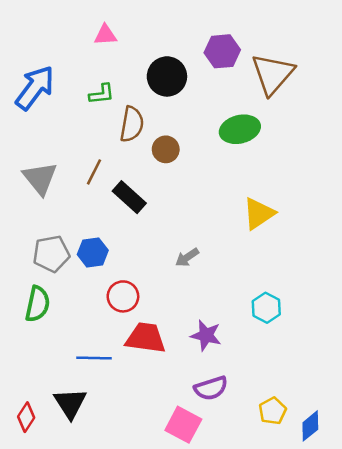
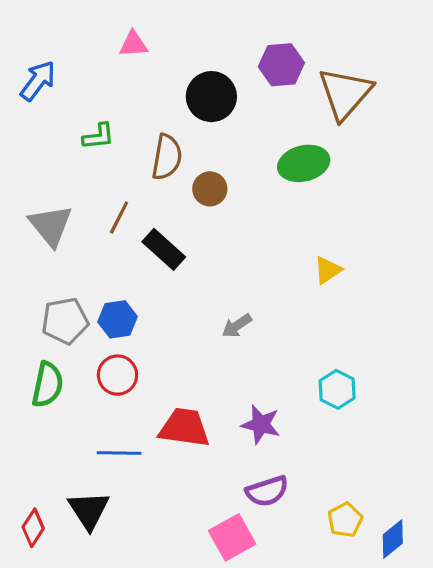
blue arrow: (35, 88) -> (38, 81), moved, size x0.7
green L-shape: (102, 94) -> (98, 136), moved
yellow triangle: (259, 213) -> (328, 270), size x0.7
red circle: (123, 296) -> (118, 375), moved
pink square: (183, 425) -> (232, 537), turned 33

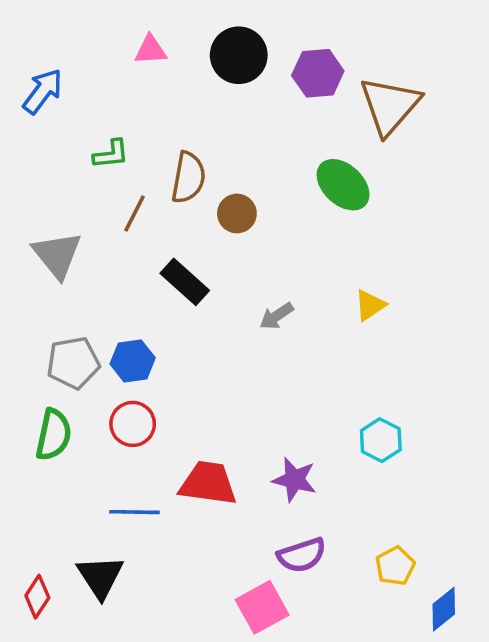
black circle: (211, 97) -> (239, 55), moved
green ellipse: (304, 163) -> (343, 185), turned 57
brown line: (119, 218) -> (134, 213), moved
gray arrow: (237, 326) -> (276, 316), moved
yellow pentagon: (345, 520) -> (395, 566), moved

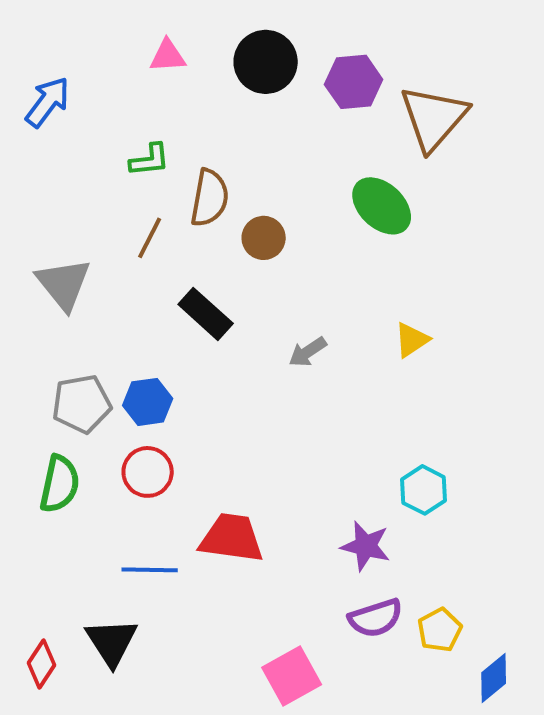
green L-shape: (111, 154) -> (150, 160), moved
purple star: (294, 480) -> (366, 546), moved
purple semicircle: (302, 555) -> (376, 618), moved

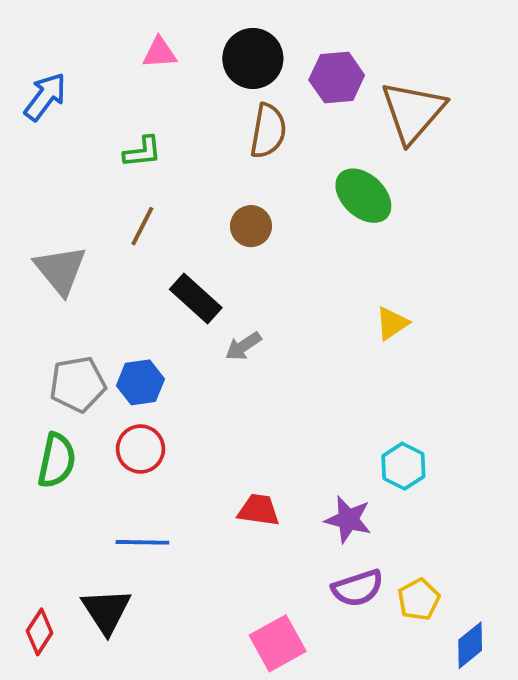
brown semicircle: (210, 198) -> (268, 131), moved
gray arrow: (308, 352) -> (243, 346), moved
red trapezoid: (232, 538) -> (259, 510), moved, size x0.7

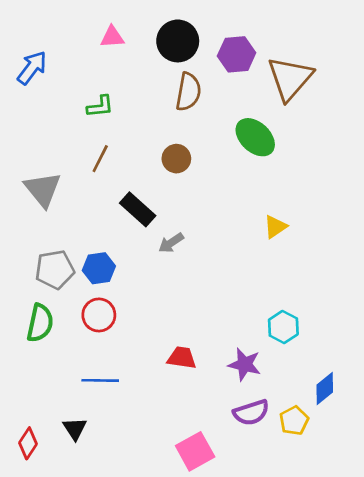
black triangle: (106, 611) -> (75, 429), size x0.7
blue diamond: (470, 645) -> (325, 388), moved

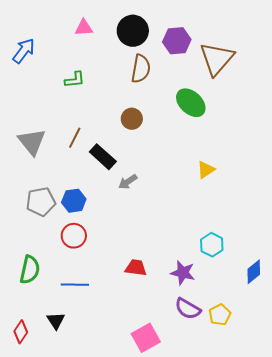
brown line: (100, 159) -> (75, 138), moved
green semicircle: (40, 323) -> (30, 270), moved
blue diamond: (325, 388) -> (254, 272), moved
purple semicircle: (251, 413) -> (188, 309), turned 48

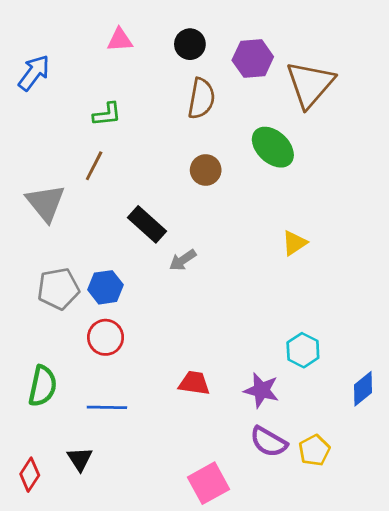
black circle: (133, 31) -> (190, 44), size x0.7
brown circle: (132, 119) -> (206, 170), moved
brown line: (75, 138) -> (94, 166), moved

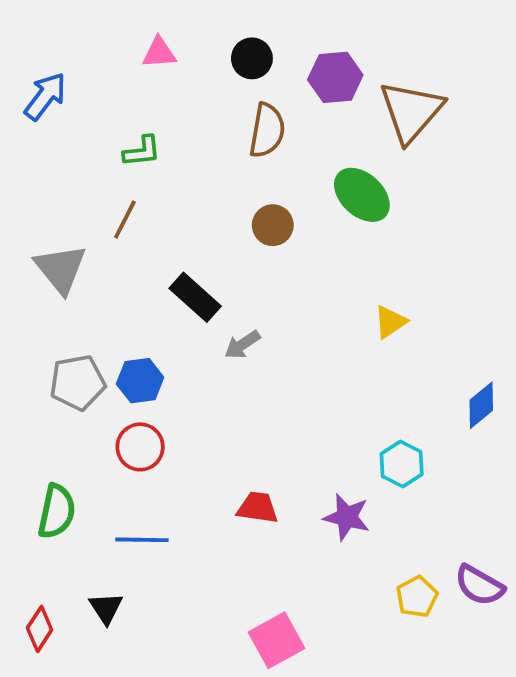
blue diamond: (363, 389) -> (481, 405), moved
purple semicircle: (269, 442) -> (479, 585), moved

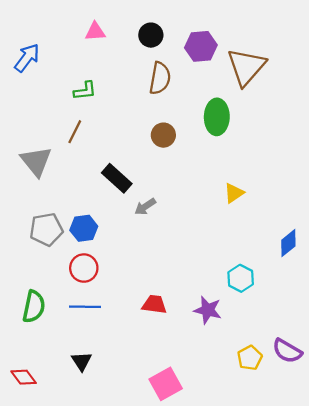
green ellipse: (362, 195) -> (217, 117), turned 48
blue line: (142, 540) -> (85, 307), moved
black triangle: (106, 608) -> (82, 361), moved
red diamond: (40, 629) -> (24, 377), turned -70

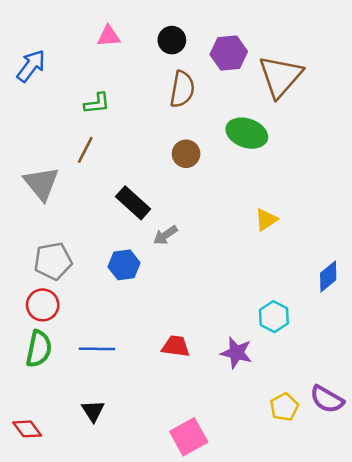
green ellipse: (217, 117) -> (247, 133), turned -72
blue hexagon: (84, 228) -> (124, 265), moved
red circle: (84, 268) -> (43, 305), moved

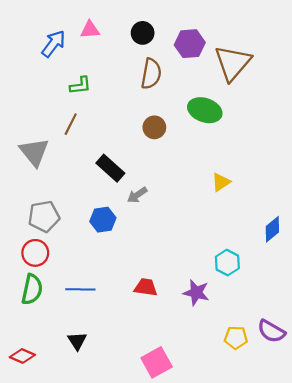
blue arrow: (31, 66) -> (53, 44), moved
yellow pentagon: (284, 407) -> (236, 338), turned 30
red diamond: (27, 429) -> (22, 356), turned -30

